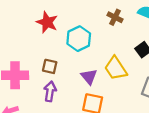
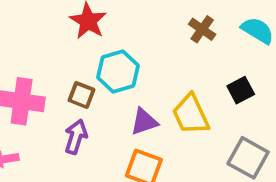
cyan hexagon: (79, 39) -> (118, 72), moved
purple triangle: (89, 77) -> (144, 122), turned 42

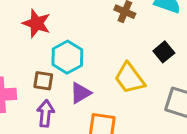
purple triangle: (144, 122) -> (80, 93), moved

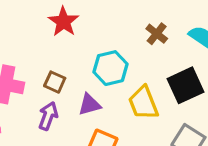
black square: (164, 52) -> (186, 85), size x1.6
cyan hexagon: (67, 57) -> (110, 68), moved

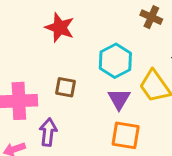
purple triangle: (89, 105) -> (119, 99), moved, turned -30
purple arrow: (48, 116) -> (48, 132), moved

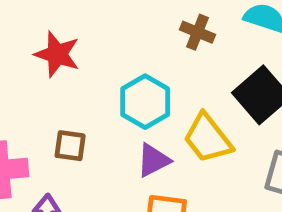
purple triangle: (119, 99) -> (153, 160), turned 35

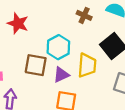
yellow trapezoid: (208, 138) -> (87, 65), turned -140
brown square: (70, 146) -> (36, 65), moved, size x1.5

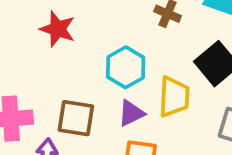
brown square: (36, 65) -> (76, 118), moved

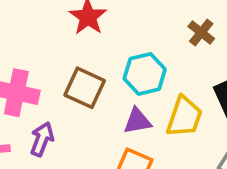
brown square: (76, 118) -> (85, 88), moved

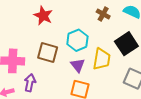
purple triangle: (137, 121) -> (78, 65), turned -49

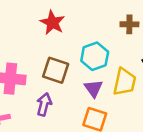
brown cross: (103, 14) -> (129, 24), turned -32
purple arrow: (30, 83) -> (44, 104), moved

